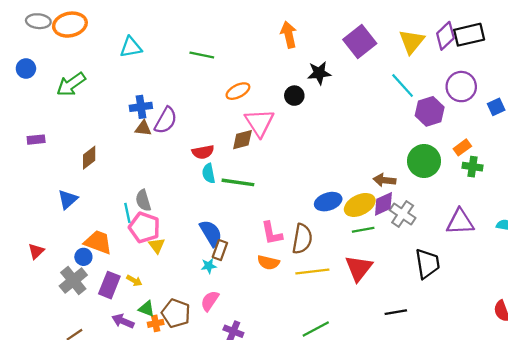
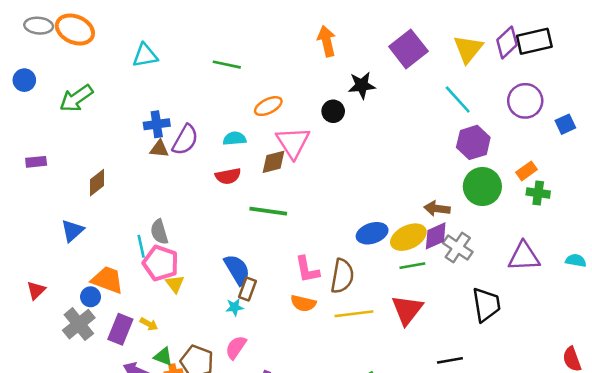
orange ellipse: (70, 25) -> (75, 30), turned 36
purple hexagon: (430, 111) -> (473, 142), moved
cyan semicircle: (209, 173) -> (235, 139), moved, turned 96

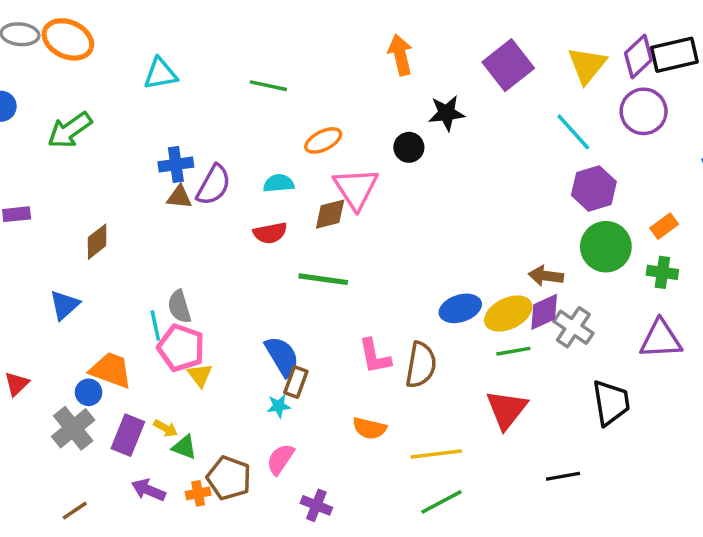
purple circle: (525, 101) -> (644, 111), moved
green cross: (538, 193) -> (662, 272), moved
orange semicircle: (303, 303) -> (369, 428), moved
yellow line: (354, 314) -> (436, 454), moved
green triangle: (163, 356) -> (184, 447), moved

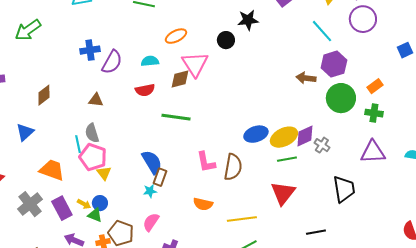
brown triangle: (179, 197) -> (96, 100), moved
brown arrow: (546, 276) -> (306, 78), moved
gray cross: (573, 327) -> (322, 145), size x0.7
blue circle: (89, 392) -> (100, 203), moved
purple rectangle: (128, 435) -> (62, 208), turned -50

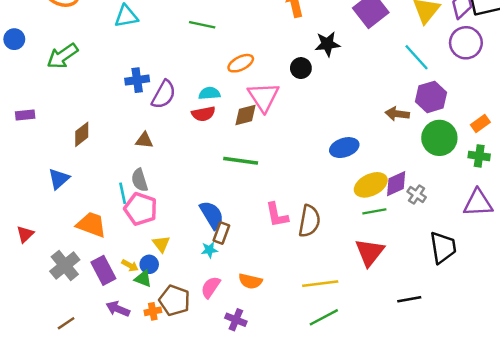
red semicircle: (145, 90) -> (203, 114), moved
blue ellipse: (256, 134) -> (344, 148), moved
yellow triangle: (104, 173) -> (161, 244), moved
orange semicircle: (203, 204) -> (250, 281), moved

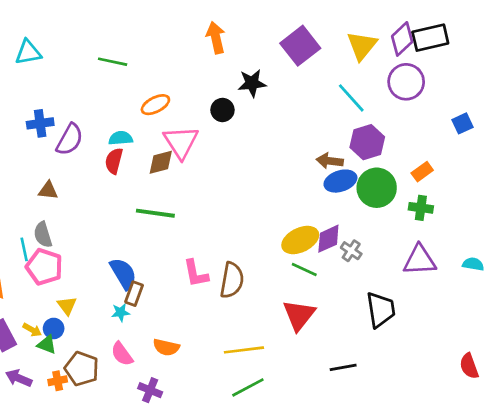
red semicircle: (203, 114) -> (114, 161), turned 115
blue ellipse: (344, 148) -> (340, 181), moved
green line: (374, 211) -> (304, 270), turned 35
pink semicircle: (211, 287) -> (122, 354), turned -70

